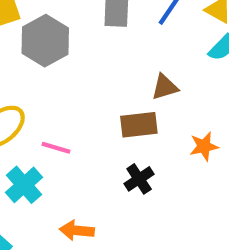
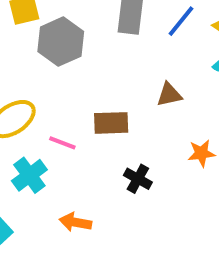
brown rectangle: (139, 125) -> (111, 123), moved
black cross: (139, 179) -> (138, 179), turned -32

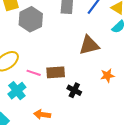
brown triangle: (169, 95) -> (89, 45), size x1.5
brown rectangle: (111, 123) -> (56, 72), moved

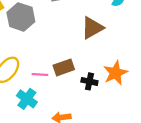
orange star: (107, 76) -> (115, 73), moved, size x1.5

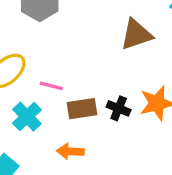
brown rectangle: (64, 67) -> (82, 109), moved

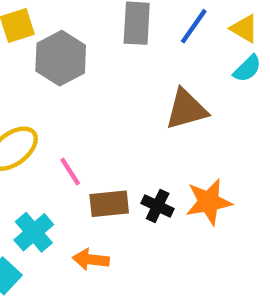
pink line: (51, 86) -> (70, 172), turned 40
cyan cross: (27, 117) -> (34, 232), moved

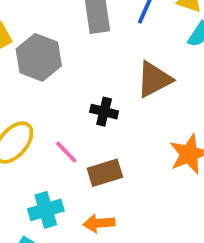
black cross: (158, 206) -> (104, 112), moved
cyan cross: (34, 232) -> (46, 210), turned 36

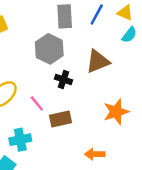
gray hexagon: (39, 57) -> (49, 49), moved
orange arrow: (99, 223) -> (95, 154), moved

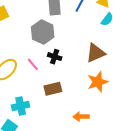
brown triangle: (98, 61) -> (95, 53), moved
pink line: (37, 103) -> (33, 64), moved

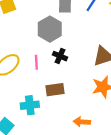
pink line: (33, 64) -> (36, 62), turned 32
cyan cross: (21, 106) -> (30, 105), moved

